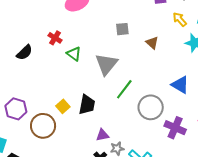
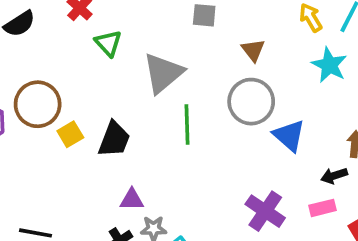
green line: (124, 89) -> (187, 124), turned -50
gray circle: (151, 107) -> (251, 102), moved
brown circle: (43, 126) -> (38, 104), moved

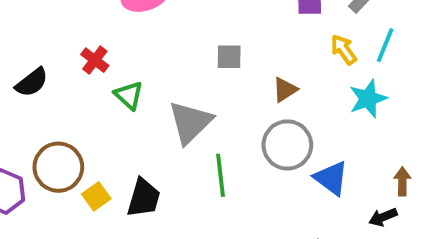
brown triangle: (253, 50) -> (285, 90), turned 40
cyan star: (329, 65) -> (368, 99), turned 30

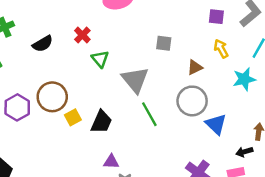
yellow arrow: (344, 50) -> (221, 49), moved
gray triangle: (190, 122) -> (135, 80), turned -32
green line: (220, 175) -> (149, 114), turned -30

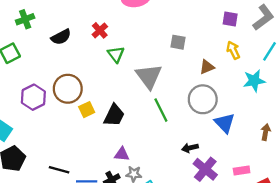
black arrow: (244, 152) -> (190, 148), moved

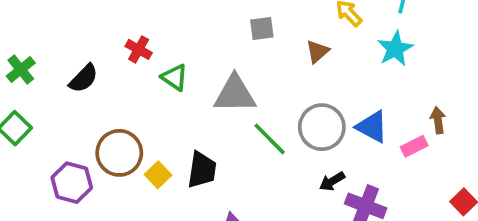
gray triangle: (149, 76) -> (235, 94), turned -36
gray circle: (203, 99) -> (322, 127), moved
pink rectangle: (242, 171) -> (414, 146), moved

